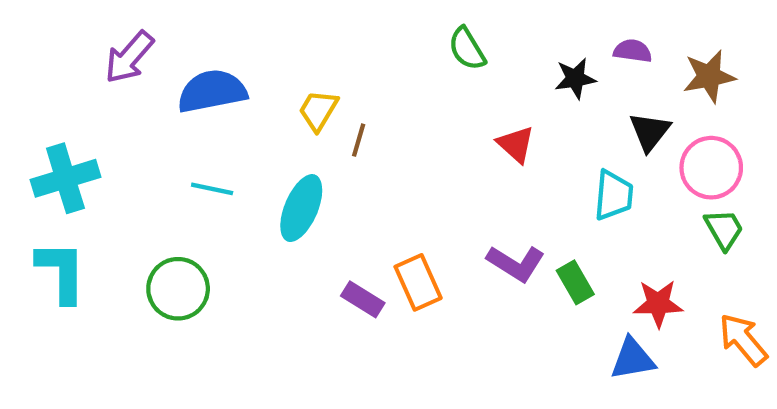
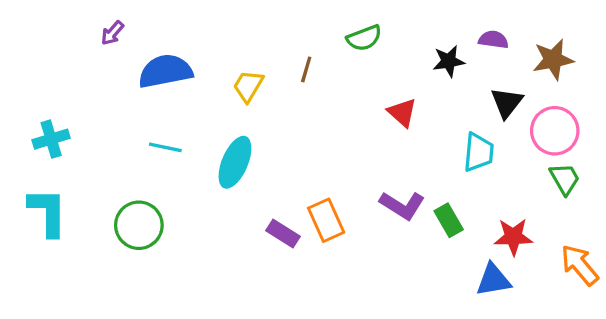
green semicircle: (467, 49) -> (364, 38), turned -80
purple arrow: (129, 57) -> (112, 33), moved, size x0.6
brown line: (359, 140) -> (306, 69), moved
cyan cross: (65, 178) -> (51, 139), size x0.7

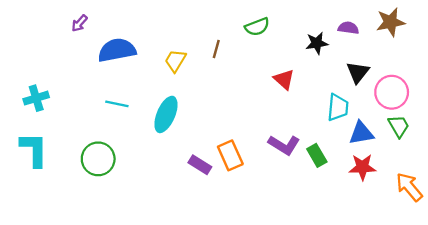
brown star: (553, 60) -> (390, 22), moved
blue triangle: (493, 280) -> (361, 133), moved

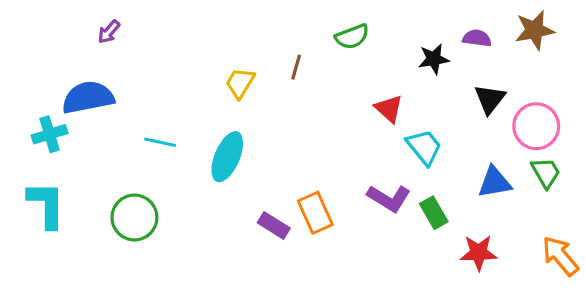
blue semicircle: (117, 50) -> (88, 97), moved
cyan trapezoid: (338, 107) -> (424, 147), moved, turned -44
red star: (362, 167) -> (479, 253), moved

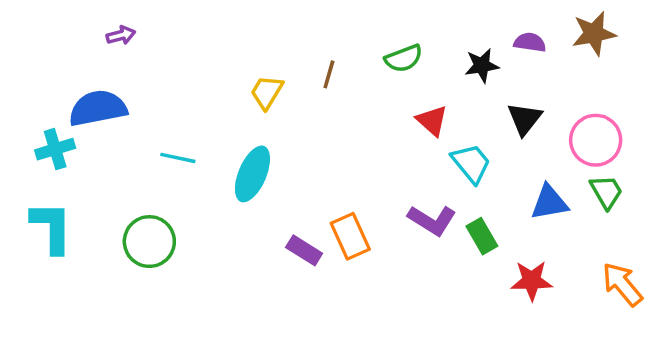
purple arrow: (109, 32) -> (121, 35), turned -145
green semicircle: (352, 37) -> (404, 58), moved
black triangle: (490, 99) -> (525, 119), moved

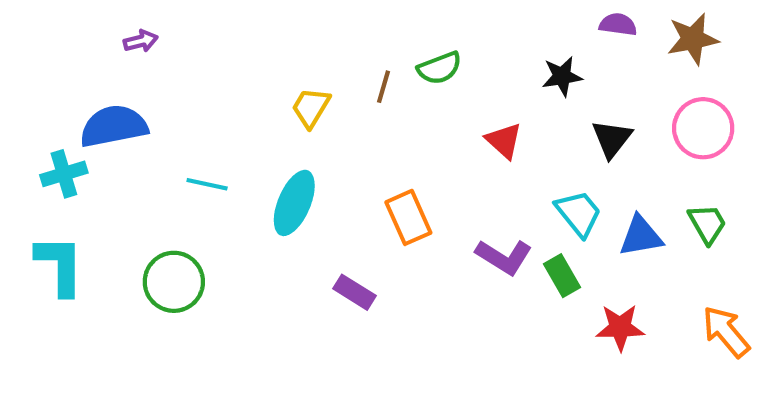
purple semicircle: (530, 42) -> (618, 24), moved
green semicircle: (404, 58) -> (440, 68), moved
pink circle: (596, 140) -> (703, 128), moved
cyan trapezoid: (471, 163) -> (579, 213), moved
orange rectangle: (350, 236) -> (408, 217), moved

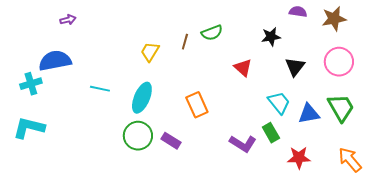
green trapezoid: (707, 224) -> (341, 108), size x1.4
purple L-shape: (504, 257) -> (243, 144), moved
cyan L-shape: (60, 265) -> (29, 128), turned -76
green circle: (174, 282) -> (138, 136), moved

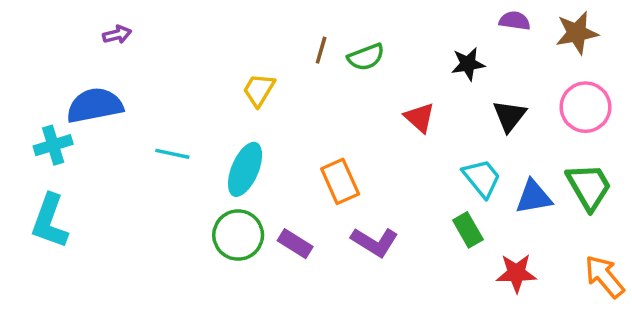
brown line: (185, 42) -> (321, 50), moved
cyan L-shape: (29, 128) -> (50, 221), turned -84
purple L-shape: (243, 144) -> (375, 242), moved

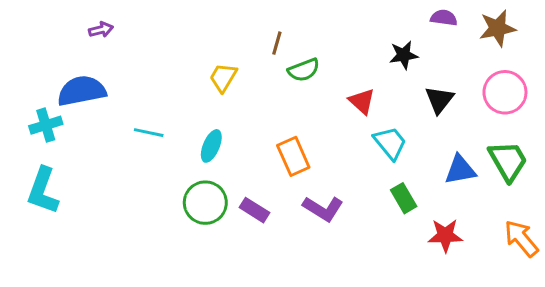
green semicircle: (366, 57) -> (304, 70), moved
cyan ellipse: (245, 169) -> (211, 146), size x0.7
cyan trapezoid: (482, 178) -> (390, 143), moved

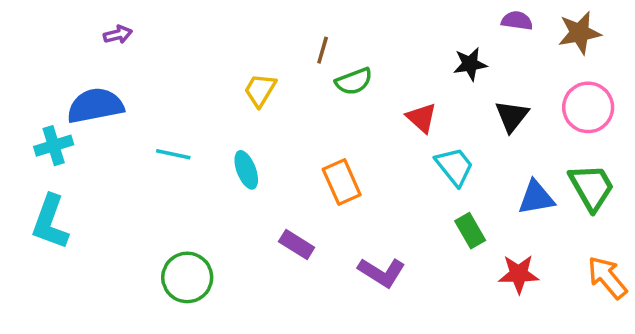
cyan ellipse: (211, 146) -> (246, 170), turned -44
green circle: (205, 203) -> (187, 277), moved
purple L-shape: (323, 209) -> (382, 272), moved

